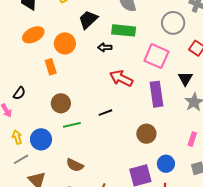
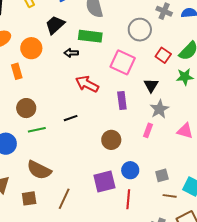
purple rectangle: (156, 94) -> (122, 101), size x0.7
pink rectangle: (192, 139) -> (148, 130), moved
brown semicircle: (75, 165) -> (39, 170), size x1.4

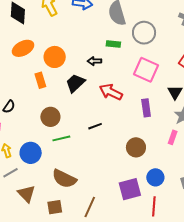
black trapezoid: (55, 25) -> (75, 83), moved
gray circle: (140, 30) -> (144, 33), moved
green rectangle: (90, 36) -> (113, 44), size x0.6

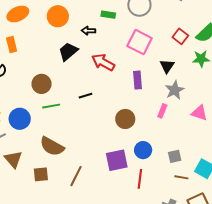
orange circle: (55, 57) -> (58, 16), moved
orange rectangle: (40, 80) -> (12, 44), moved

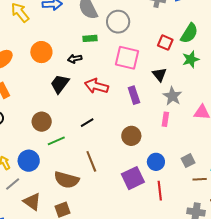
brown line: (76, 176) -> (91, 161), moved, turned -35

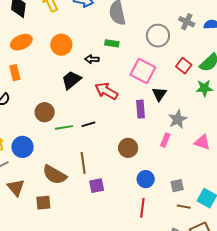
gray circle: (118, 22) -> (158, 36), moved
black triangle: (159, 75) -> (159, 94), moved
green line: (56, 141) -> (64, 127), moved
purple square: (133, 178) -> (97, 186), moved, size x0.7

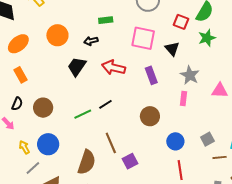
black triangle: (159, 94) -> (172, 49), moved
brown circle: (45, 112) -> (43, 108), moved
brown semicircle: (55, 175) -> (87, 162), turned -85

